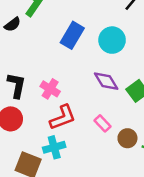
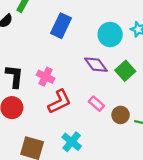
cyan circle: (112, 40) -> (110, 34), moved
cyan cross: (54, 147) -> (72, 142), moved, turned -30

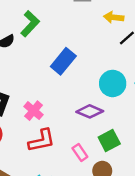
purple diamond: (96, 65) -> (90, 111), turned -45
green square: (125, 71) -> (109, 141), moved

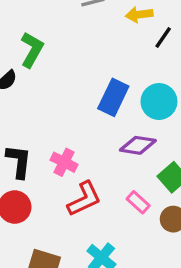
blue rectangle: (63, 61) -> (113, 97), moved

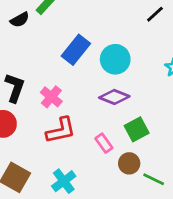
blue rectangle: (113, 97) -> (76, 50), moved
cyan circle: (159, 102) -> (115, 59), moved

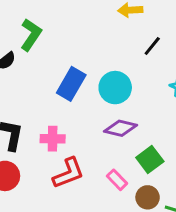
black line: (155, 14) -> (152, 46), moved
pink cross: (51, 97) -> (53, 139), turned -30

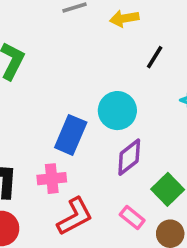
blue rectangle: (71, 84) -> (71, 135), moved
purple diamond: (120, 128) -> (129, 157), turned -44

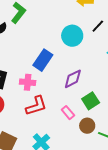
cyan circle: (117, 111) -> (72, 36), moved

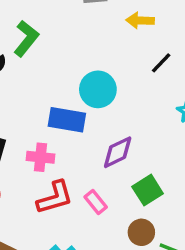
cyan circle: (72, 36) -> (98, 89), moved
blue rectangle: (43, 60) -> (67, 120), turned 65
pink rectangle: (68, 113) -> (96, 202), moved

